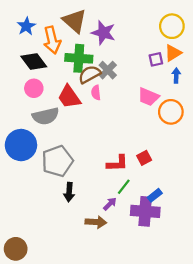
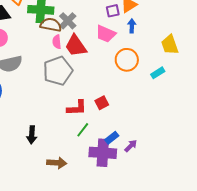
brown semicircle: (89, 74) -> (51, 25), turned 40
red trapezoid: (69, 97) -> (76, 46), moved
pink trapezoid: (148, 97) -> (106, 34), moved
gray pentagon: (57, 161) -> (58, 71), moved
purple arrow: (110, 204) -> (131, 146), moved

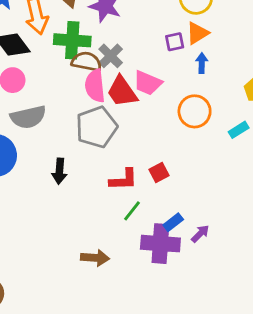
pink trapezoid: (106, 34) -> (148, 83), moved
pink semicircle: (57, 42) -> (95, 86), size x1.6
black arrow: (32, 135) -> (59, 171), moved

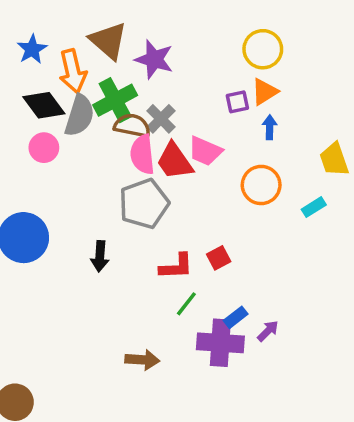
green cross: (72, 40) -> (115, 100), turned -32
gray semicircle: (28, 117) -> (80, 115), moved, turned -60

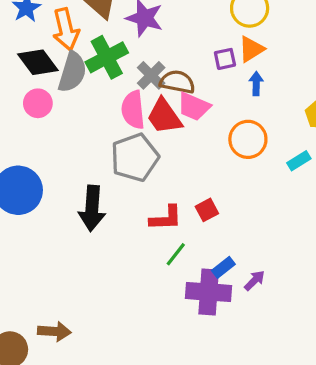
brown semicircle: (132, 126) -> (177, 82), moved
black arrow: (100, 256) -> (92, 208), size x1.5
brown arrow: (142, 360) -> (54, 331), moved

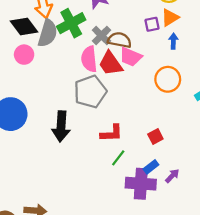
red square: (207, 210) -> (155, 137), moved

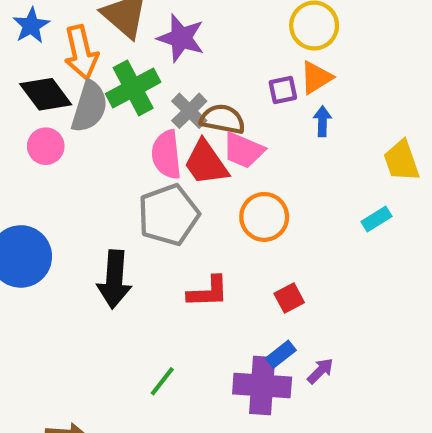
orange circle: (168, 79) -> (264, 217), moved
green line: (118, 158) -> (162, 381), moved

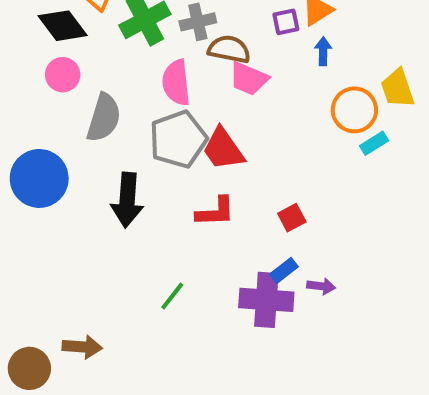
gray semicircle: (89, 107) -> (104, 118), moved
gray cross: (189, 111) -> (198, 22), moved, turned 32
red trapezoid: (206, 163) -> (223, 149), moved
orange circle: (264, 217) -> (354, 110), moved
purple arrow: (320, 371) -> (321, 286), turned 52

